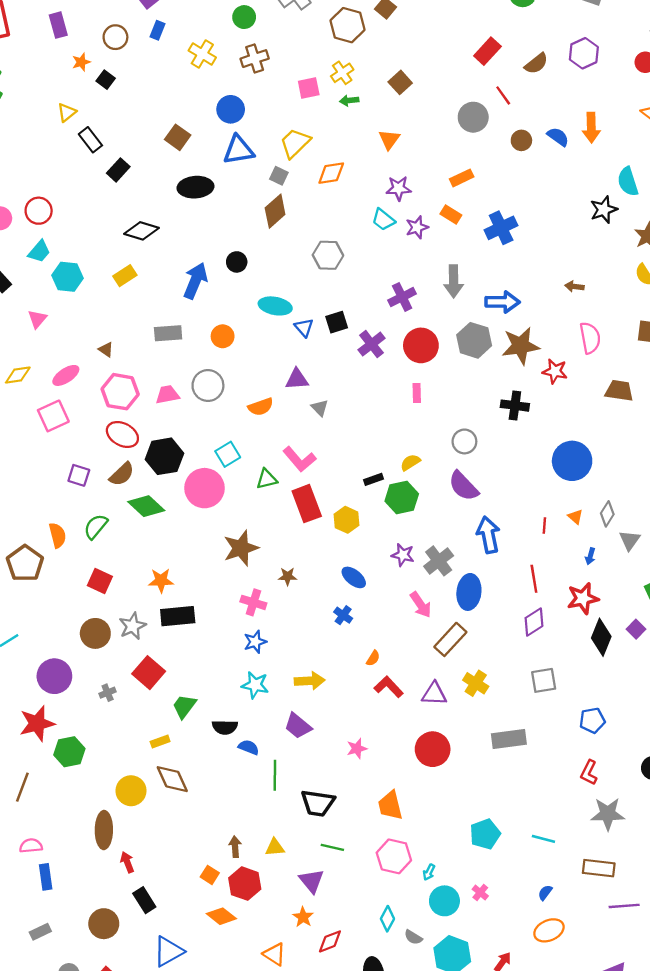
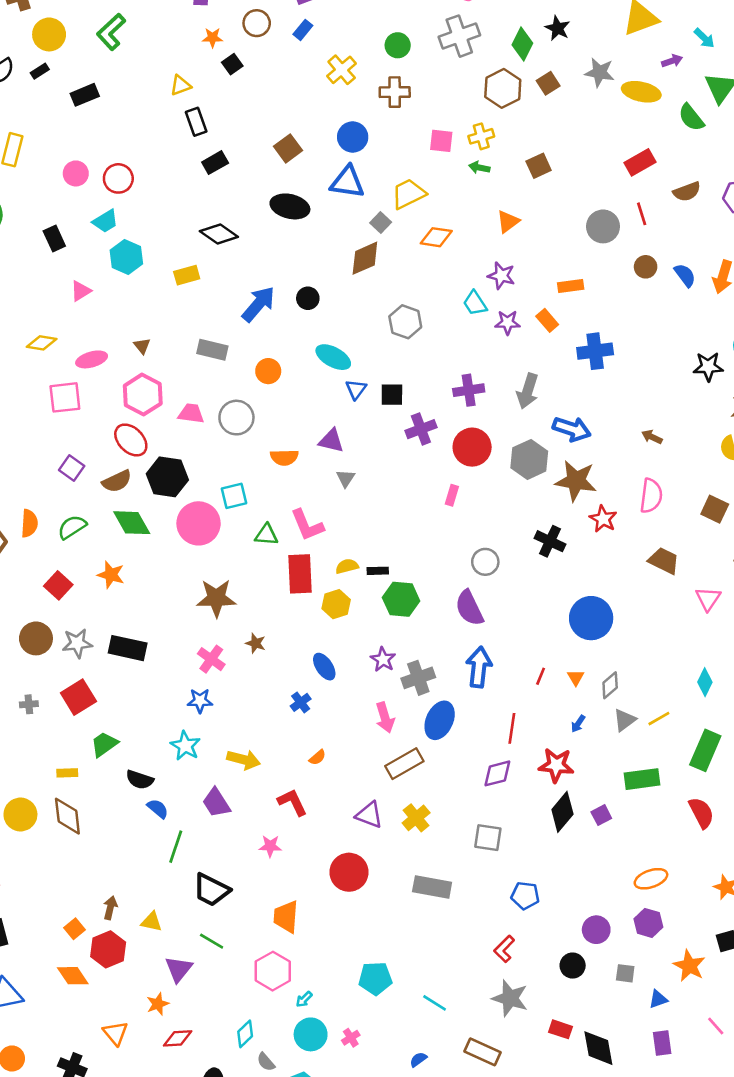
yellow semicircle: (410, 462) -> (347, 566), moved
orange star: (161, 581) -> (111, 575), moved
red L-shape: (389, 687) -> (292, 802), moved

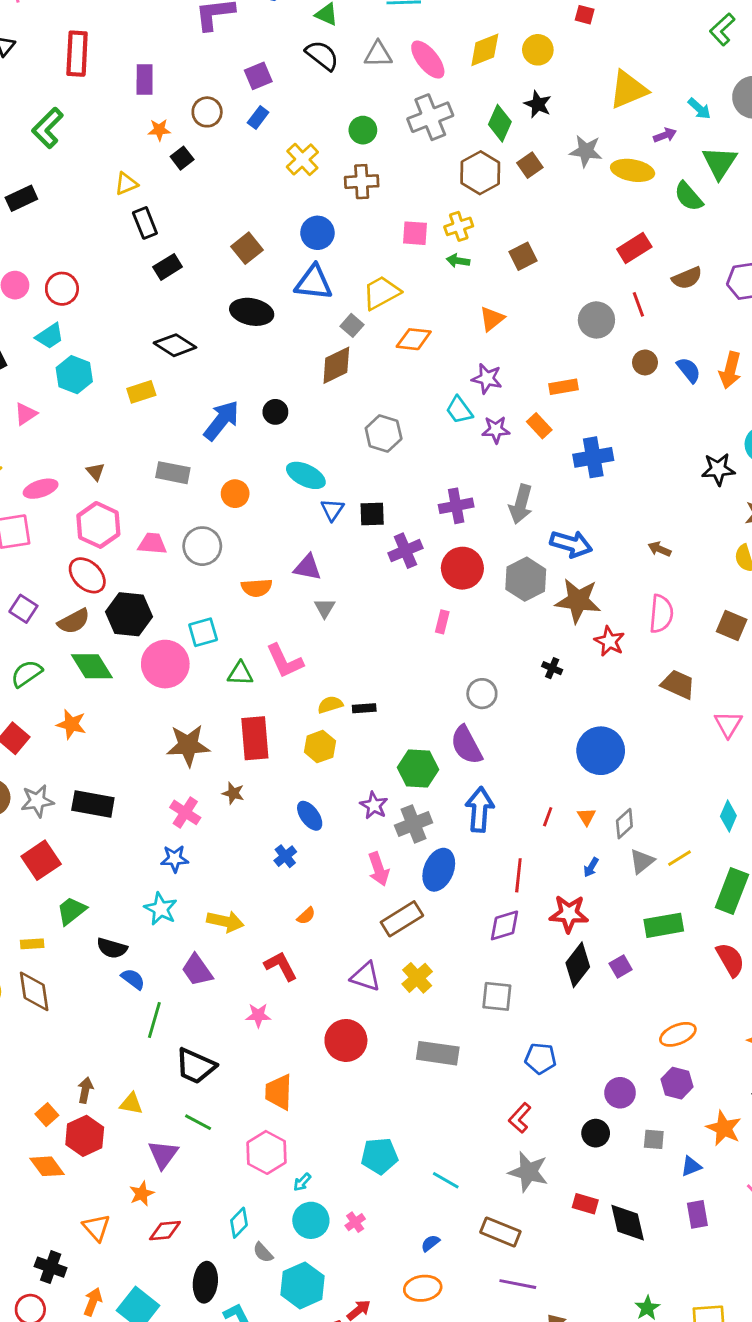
black cross: (550, 541) -> (552, 668), size x0.6
red rectangle: (300, 574) -> (255, 738), moved
green hexagon: (401, 599) -> (418, 769), moved

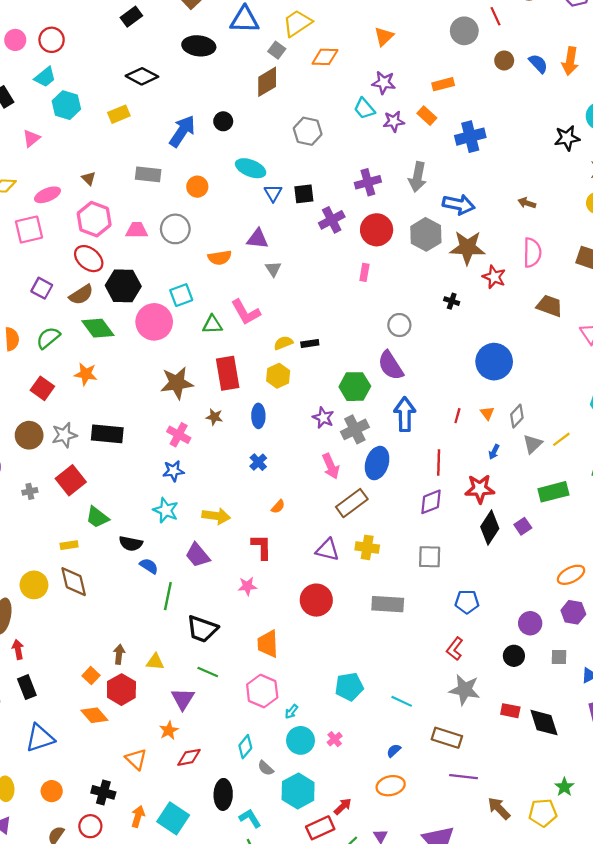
blue ellipse: (310, 816) -> (258, 416), moved, turned 40
green trapezoid: (71, 911) -> (97, 517), turned -100
red L-shape: (281, 966) -> (262, 547), turned 32
yellow cross: (417, 978) -> (367, 547), turned -35

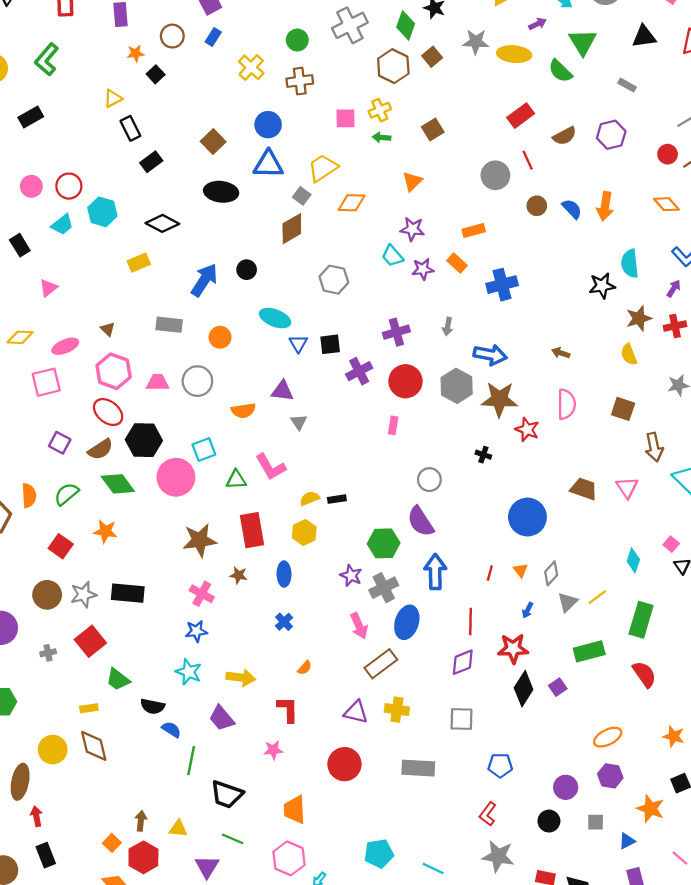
cyan hexagon: (66, 105) -> (102, 212), moved
gray arrow: (418, 177) -> (448, 327), size x0.6
brown trapezoid: (549, 306) -> (584, 489), moved

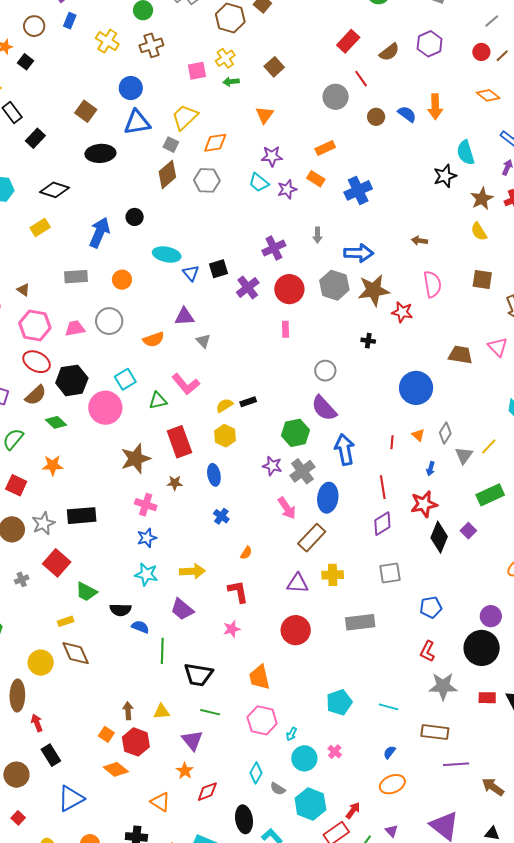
gray hexagon: (334, 280) -> (207, 180), moved
green diamond: (118, 484) -> (56, 422), size x0.7
black circle: (549, 821) -> (482, 648), size x1.8

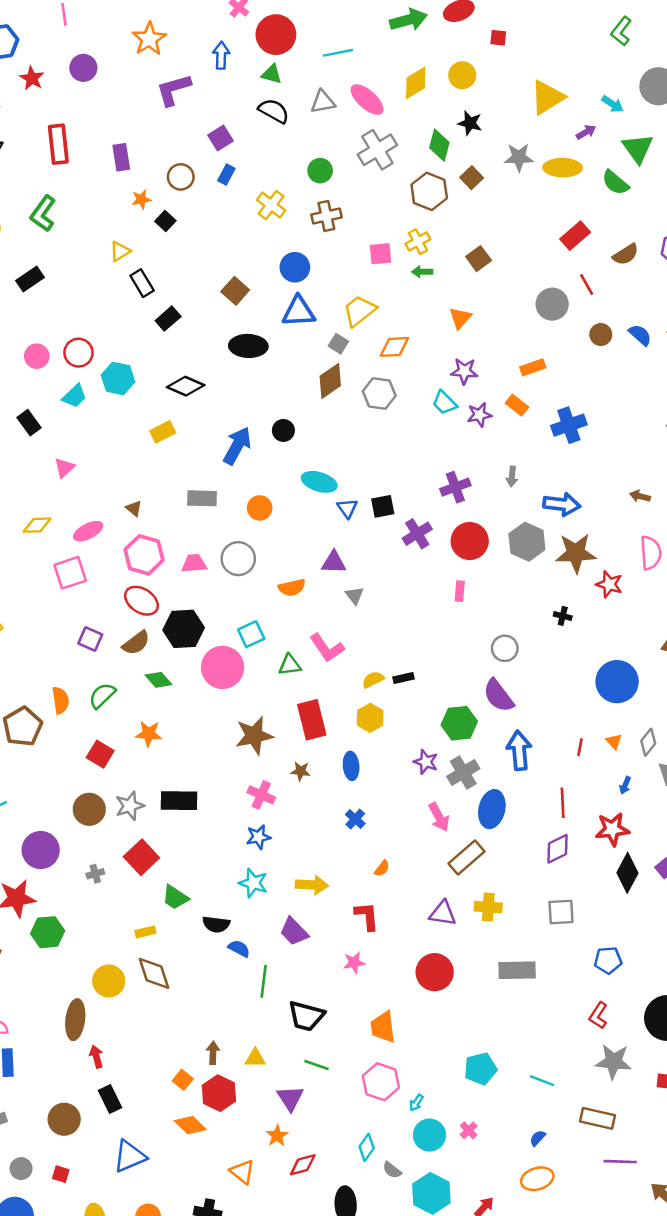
red square: (18, 818) -> (61, 1174), turned -32

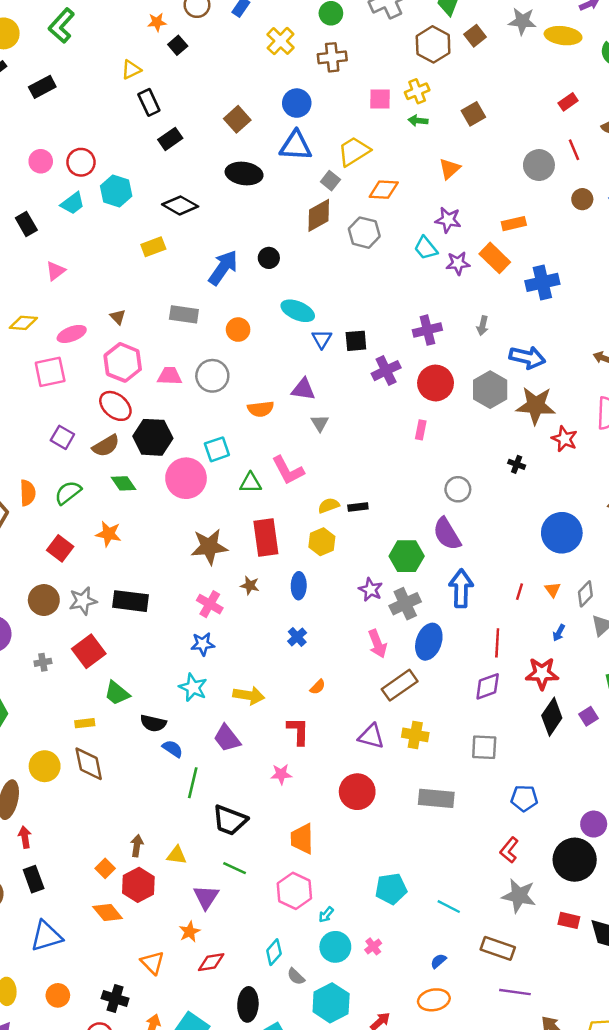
red rectangle: (575, 236) -> (568, 102), size x0.7
orange rectangle: (517, 405) -> (495, 258), size x1.4

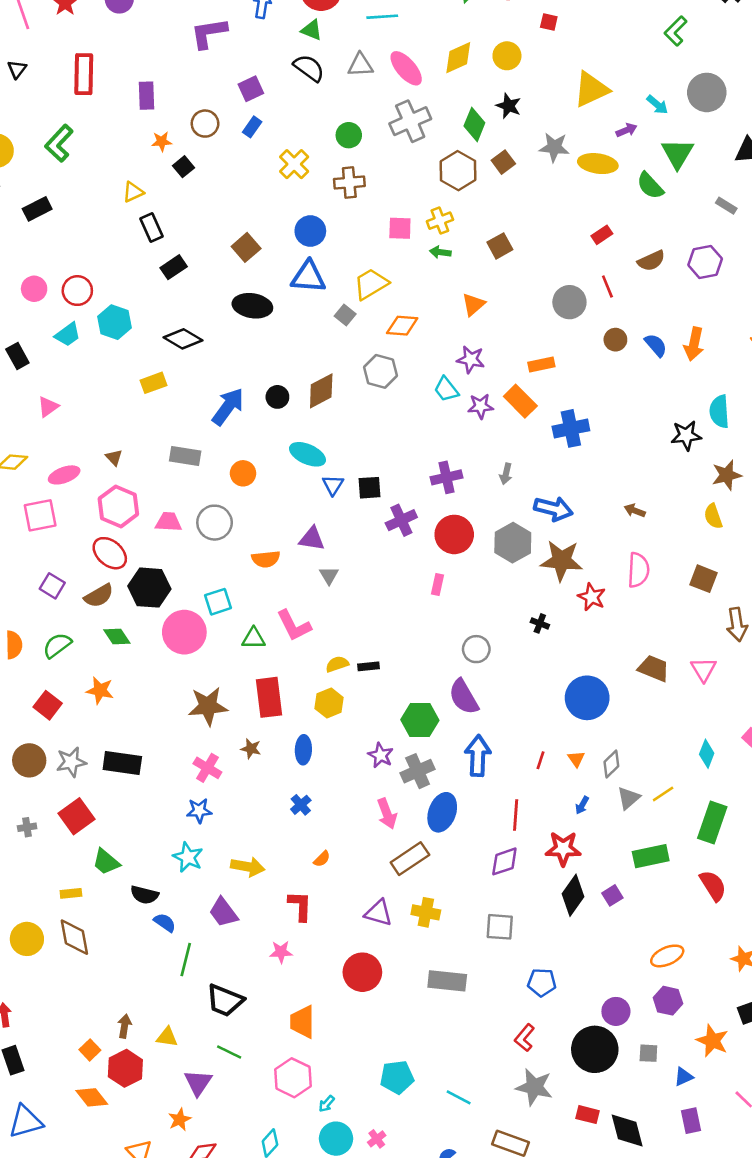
brown diamond: (319, 215) -> (321, 391), moved

